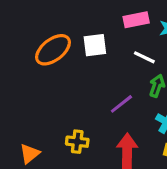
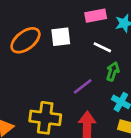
yellow cross: (77, 142) -> (45, 118), size x1.6

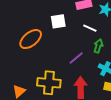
orange ellipse: (25, 40) -> (31, 39), moved

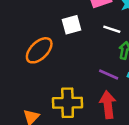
purple line: (76, 58) -> (109, 75), moved, turned 70

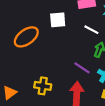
yellow cross: (68, 103) -> (43, 86), size x0.7

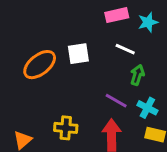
white square: (58, 20) -> (78, 54), moved

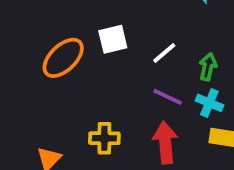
white line: (125, 49) -> (164, 53), moved, turned -60
green arrow: (137, 75) -> (208, 67), moved

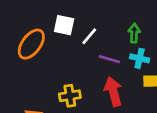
white square: (113, 39) -> (64, 25), turned 35
white line: (164, 53) -> (89, 36), moved

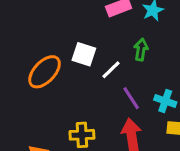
green arrow: (134, 33) -> (141, 50), moved
purple line: (109, 59) -> (131, 98), turned 35

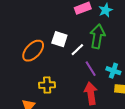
green arrow: (141, 50) -> (97, 36), size x1.6
yellow cross: (82, 135) -> (47, 85), moved

